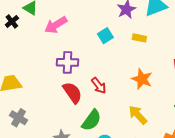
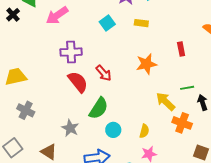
orange star: (142, 79) -> (146, 64), turned -30
yellow arrow: (138, 115) -> (165, 101), moved

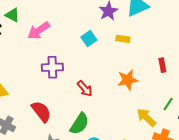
red semicircle: (78, 82) -> (41, 111), moved
green line: (187, 88) -> (168, 104), turned -48

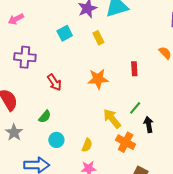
pink arrow: (39, 31) -> (16, 19), size x0.7
yellow rectangle: (123, 39) -> (98, 38), turned 48
green semicircle: (79, 124) -> (45, 117), size x0.6

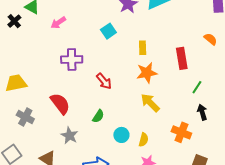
yellow rectangle: (98, 38) -> (143, 48), moved, turned 32
red rectangle: (134, 69) -> (182, 58), size x1.5
green line: (135, 108) -> (197, 87), moved
yellow arrow: (112, 119) -> (150, 103), moved
cyan circle: (56, 140) -> (121, 135), moved

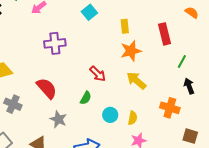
red arrow: (104, 81) -> (98, 74), moved

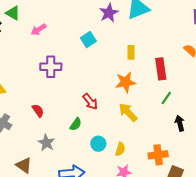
yellow rectangle: (125, 26) -> (131, 52), moved
green line: (182, 62) -> (166, 98), moved
red semicircle: (47, 88) -> (38, 111), size x0.6
orange cross: (170, 108) -> (158, 155), moved, turned -30

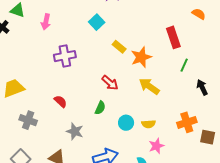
pink arrow: (39, 30) -> (46, 22), turned -35
yellow rectangle: (131, 52) -> (119, 47), moved, turned -40
yellow semicircle: (120, 149) -> (149, 124), turned 80

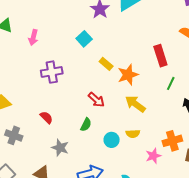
yellow semicircle: (149, 124) -> (133, 134), moved
pink star: (156, 146) -> (153, 156), moved

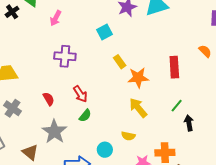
green line: (171, 83) -> (177, 106), moved
red arrow: (96, 100) -> (80, 94), moved
cyan circle: (112, 140) -> (105, 150), moved
gray star: (60, 148) -> (54, 132), size x1.4

